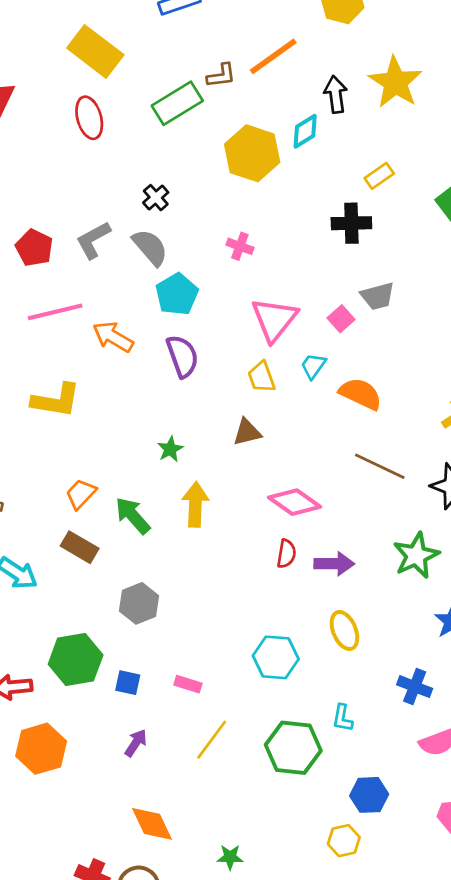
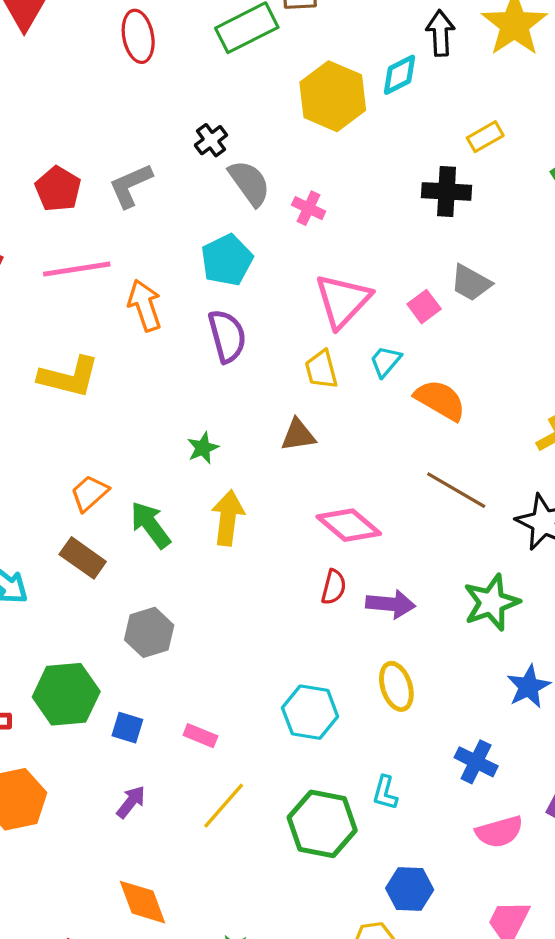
gray semicircle: (150, 247) -> (249, 183), moved
gray trapezoid: (378, 296) -> (471, 283), turned 39
orange arrow: (113, 337) -> (145, 305), turned 36

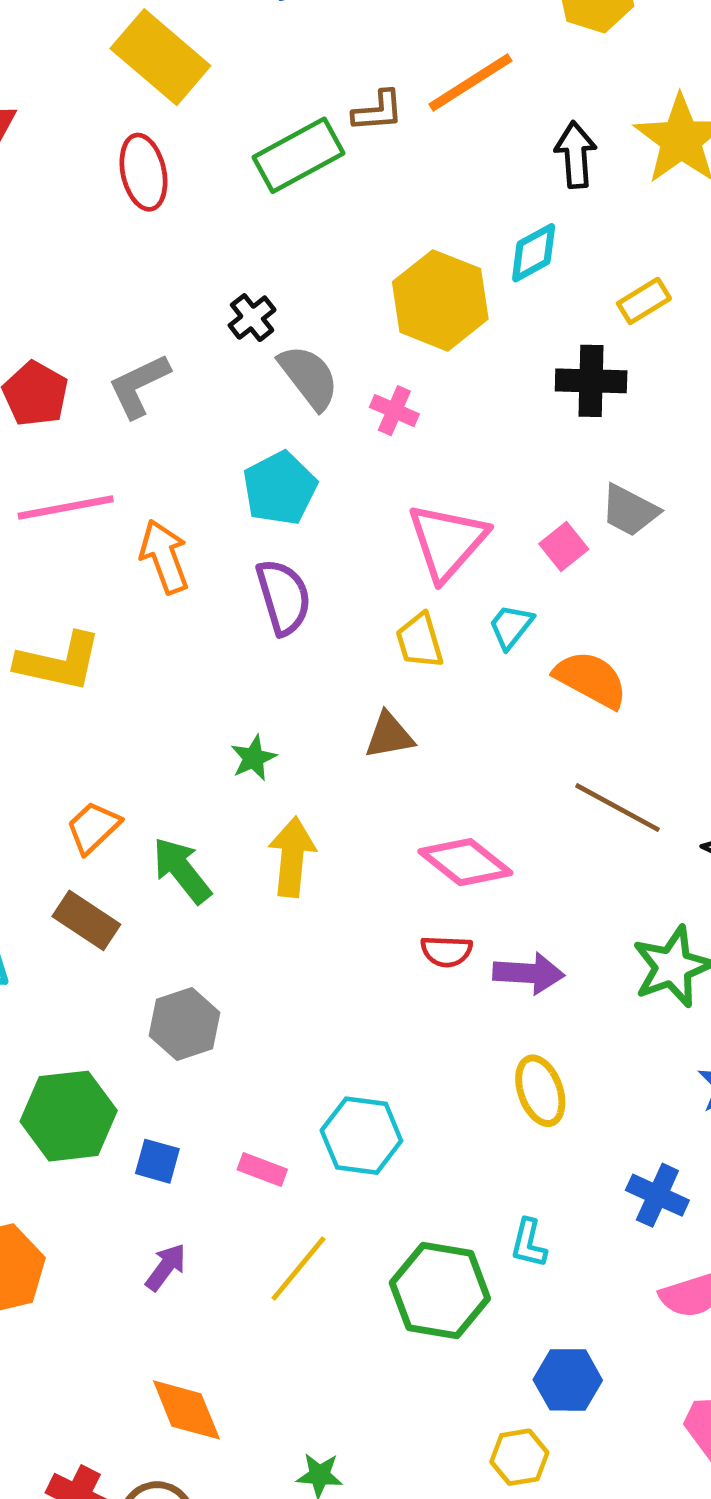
cyan diamond: (399, 75) -> (534, 253), moved
yellow hexagon: (333, 96) -> (440, 300), moved
red semicircle: (334, 587) -> (446, 951), turned 80
cyan hexagon: (310, 712) -> (361, 1136), moved

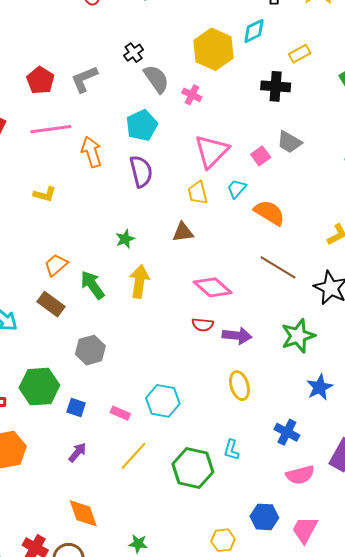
yellow L-shape: (59, 662) -> (45, 194), size x0.6
blue hexagon: (568, 1380) -> (264, 517), moved

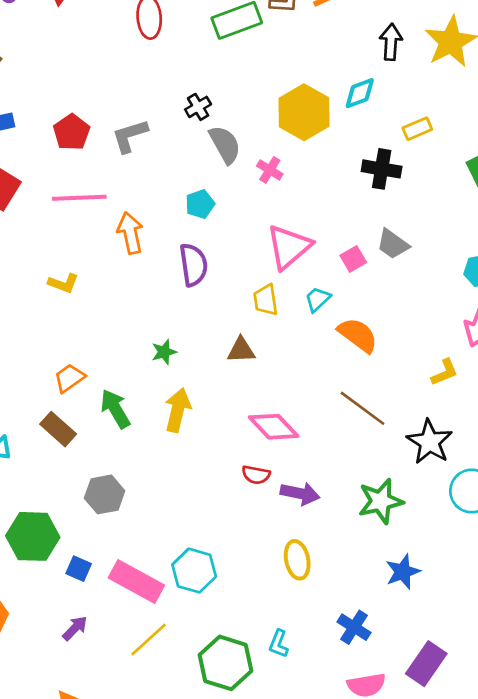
cyan pentagon: (142, 125) -> (200, 204), size x0.7
pink rectangle: (120, 413) -> (136, 582), size x2.0

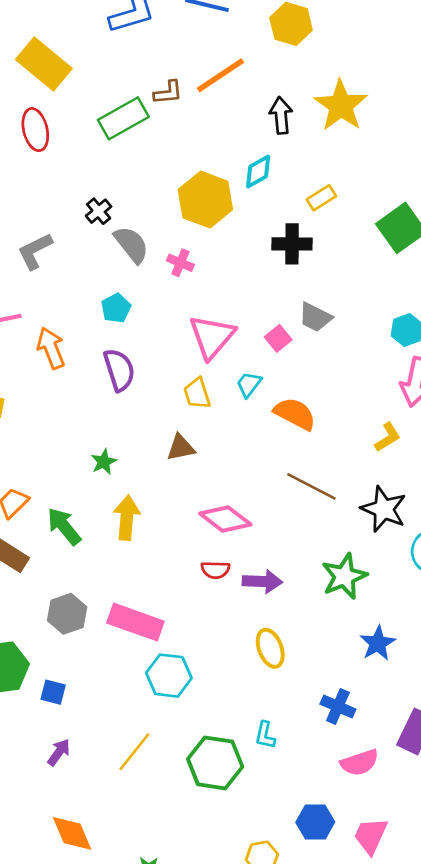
pink rectangle: (136, 582) -> (135, 622), moved

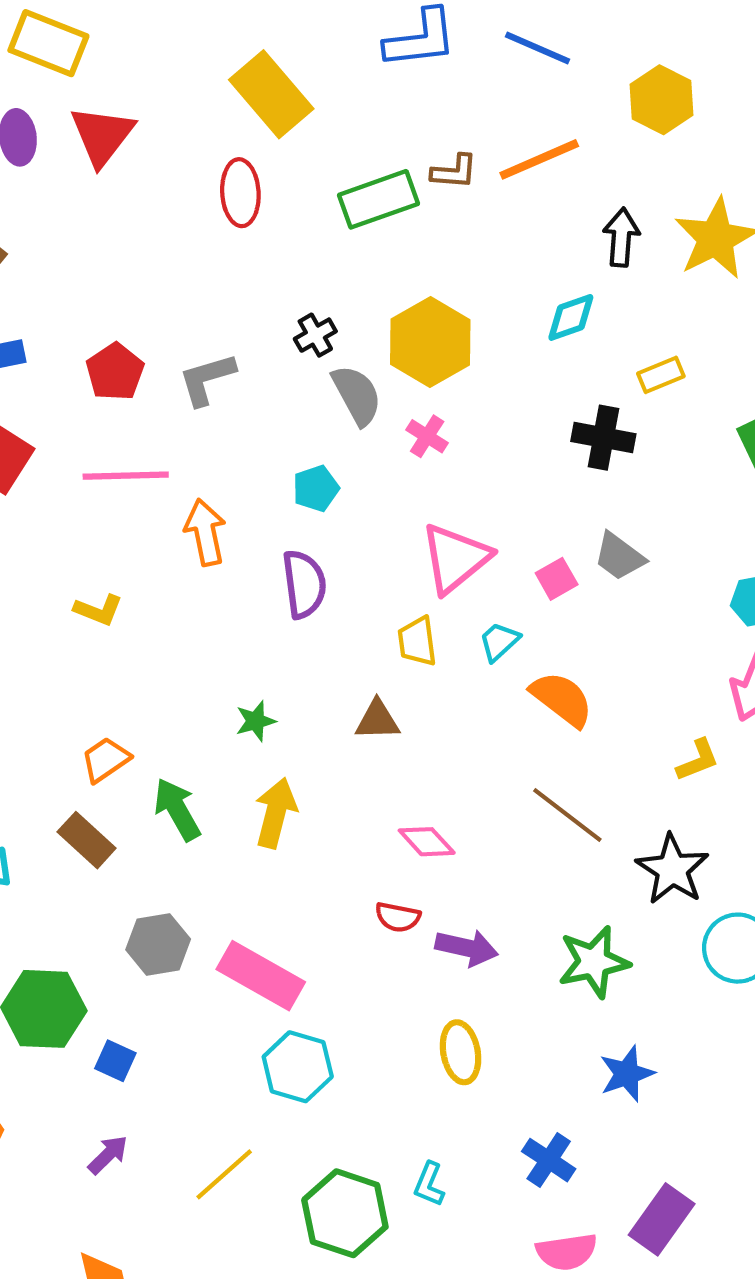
yellow hexagon: (205, 200) -> (430, 342), moved
pink diamond: (225, 519) -> (427, 842), size x0.7

